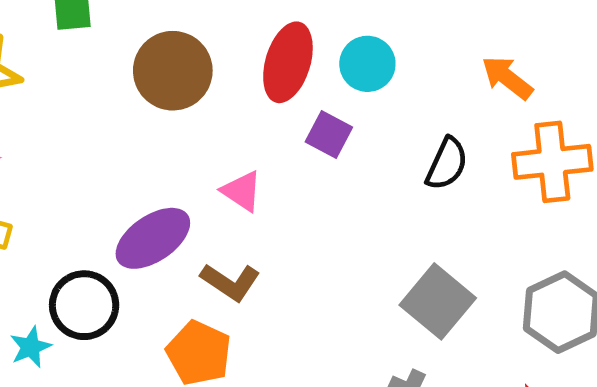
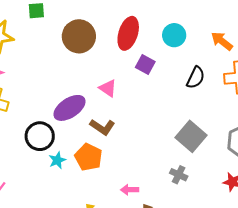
cyan circle: (367, 64) -> (174, 35), moved
cyan star: (31, 347) -> (57, 160), moved

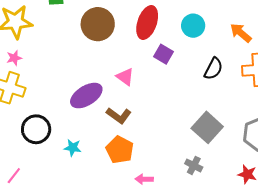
black circle: (40, 136) -> (36, 129), moved
orange pentagon: (89, 157) -> (120, 150), moved
cyan star: (57, 160) -> (73, 148), turned 30

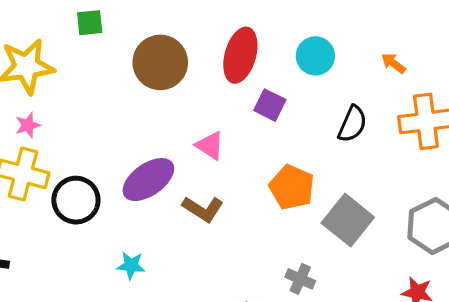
orange arrow: (241, 33) -> (393, 63), size x0.7
black circle: (36, 129) -> (76, 200), moved
orange pentagon: (120, 150) -> (292, 187), moved
gray cross: (194, 165) -> (300, 279), moved

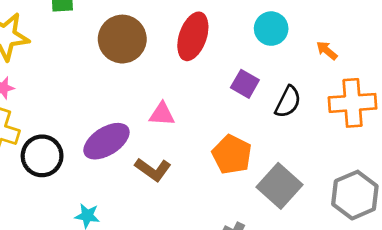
cyan circle: (315, 56) -> (271, 29), moved
purple square: (270, 105) -> (245, 84), moved
pink triangle: (210, 146) -> (162, 114), turned -32

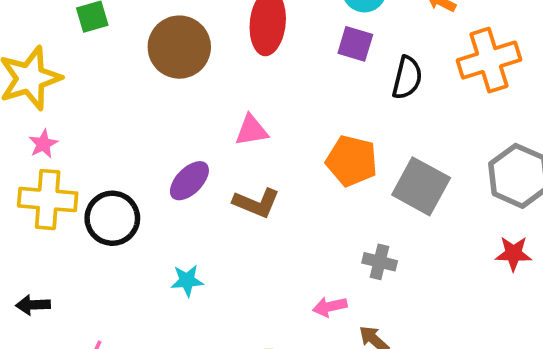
purple square: (245, 84) -> (355, 44), moved
purple ellipse: (106, 141) -> (189, 181), size x0.7

